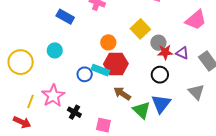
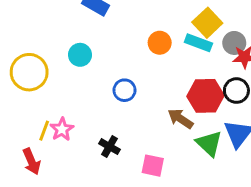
red hexagon: (116, 64) -> (205, 96), moved
cyan rectangle: (100, 70) -> (198, 43), moved
pink star: (53, 96) -> (62, 129), moved, size x0.7
red arrow: (22, 122) -> (32, 161), turned 42

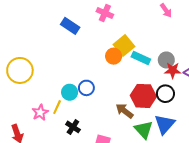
yellow square: (207, 23) -> (124, 45), moved
cyan circle: (80, 55) -> (70, 92), moved
yellow line: (44, 131) -> (57, 107), moved

